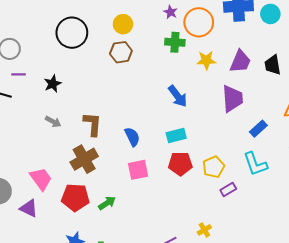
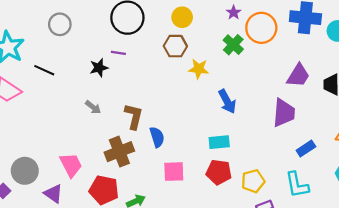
green cross: (175, 42) -> (233, 45), turned 30
yellow star: (206, 60) -> (199, 69), moved
purple line: (18, 74) -> (118, 53), moved
blue semicircle: (132, 137) -> (157, 137), moved

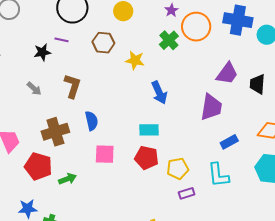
brown hexagon: (175, 46) -> (103, 43), moved
brown L-shape: (134, 116) -> (72, 86), moved

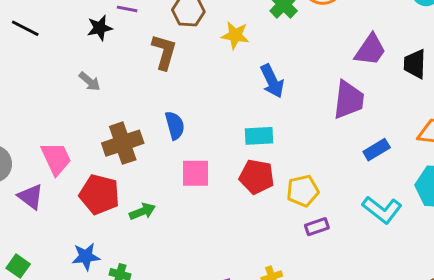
brown L-shape: (72, 86) -> (164, 52), moved
cyan L-shape: (218, 175) -> (382, 210), moved, turned -44

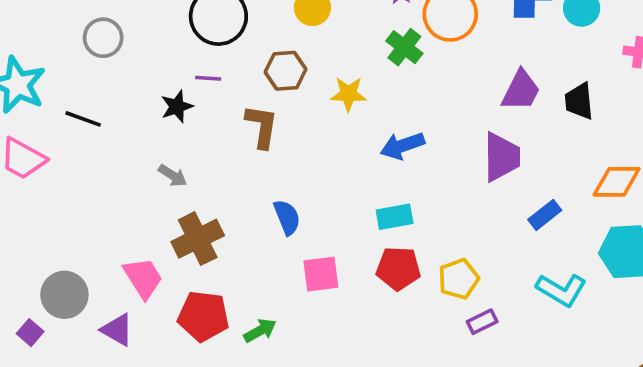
blue arrow: (272, 81) -> (402, 146), turned 104
brown cross: (123, 143) -> (198, 239), moved

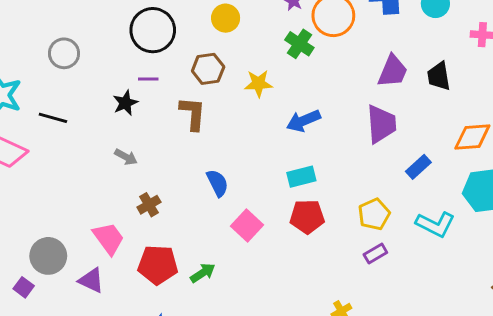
brown cross: (198, 239) -> (149, 205), size x0.6
pink square: (321, 274) -> (247, 225), turned -36
yellow pentagon: (459, 279) -> (374, 214), moved

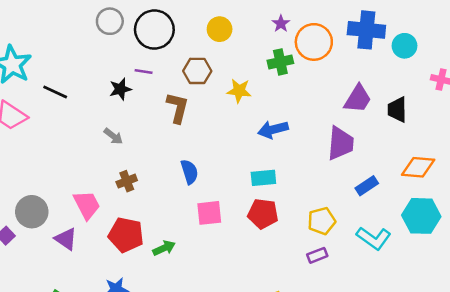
green cross: (299, 44) -> (280, 62), turned 35
gray circle: (64, 53) -> (110, 21), moved
pink square: (247, 225) -> (209, 213), turned 32

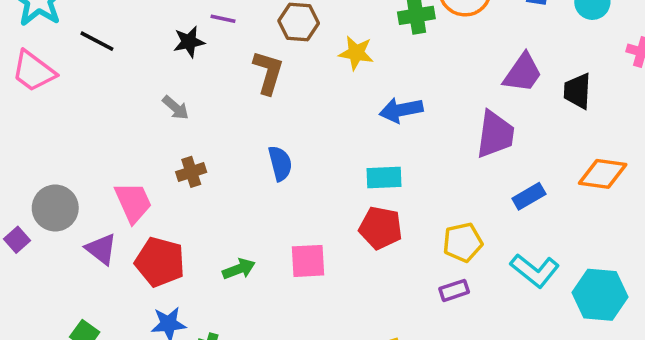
pink square: (209, 213) -> (308, 261), moved
cyan hexagon: (421, 216) -> (600, 295), moved
red pentagon: (126, 235) -> (160, 262), moved

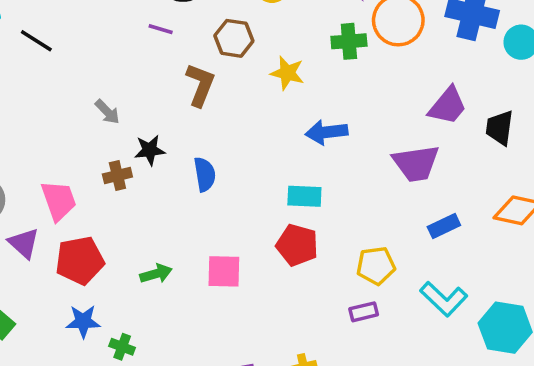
black star: (189, 42) -> (150, 150), moved
purple trapezoid: (495, 134) -> (416, 163), turned 69
red pentagon: (160, 262) -> (80, 261), turned -30

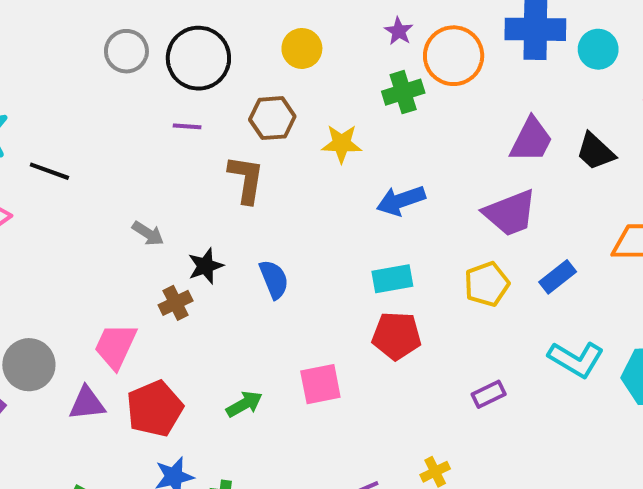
black trapezoid: (499, 128) -> (595, 152), turned -42
pink trapezoid: (59, 200) -> (115, 346), turned -123
purple triangle: (24, 243) -> (87, 403), turned -36
yellow pentagon: (376, 266) -> (487, 284), moved

